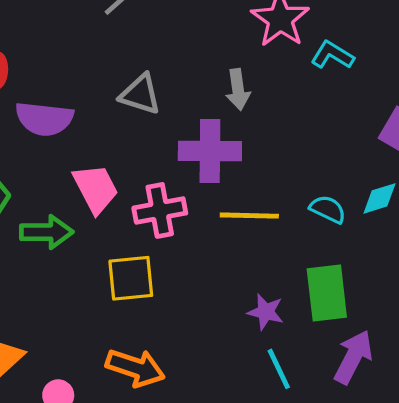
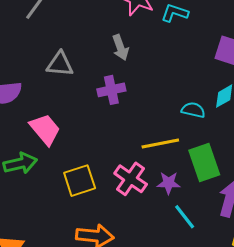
purple cross: (210, 151) -> (111, 90), size x0.7
pink cross: (160, 210) -> (131, 179), moved, turned -32
yellow line: (249, 216) -> (160, 143), moved

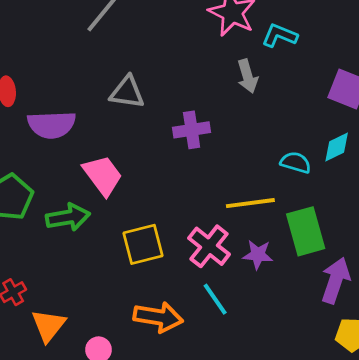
gray arrow: (120, 48) -> (248, 76), moved
cyan line: (185, 217) -> (215, 299), moved

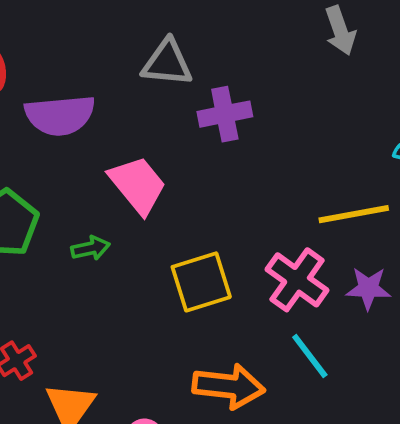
purple cross: (192, 130) -> (225, 114), moved
green arrow: (68, 217) -> (90, 248), size x0.6

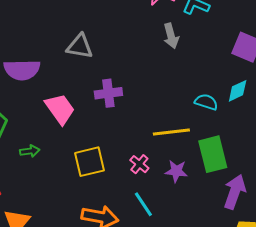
purple cross: (225, 114) -> (108, 93), moved
green arrow: (90, 248) -> (30, 151), moved
pink cross: (297, 280) -> (139, 164), size x0.6

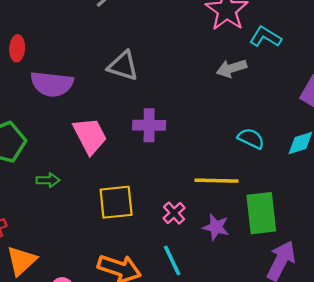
gray arrow: (171, 36) -> (231, 68), turned 80
cyan semicircle: (206, 102) -> (251, 138), moved

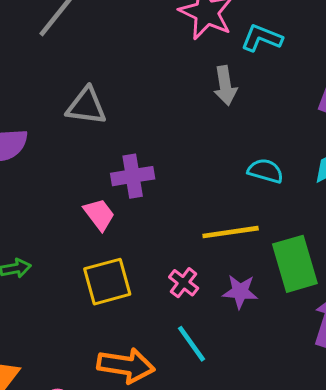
gray arrow: (231, 68) -> (225, 86), turned -72
pink trapezoid: (90, 136) -> (99, 214), moved, size x0.7

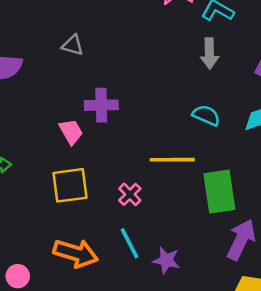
gray arrow: (225, 86) -> (209, 53), moved
gray triangle: (86, 106) -> (73, 45), size x0.7
purple star: (240, 292) -> (166, 260), moved

